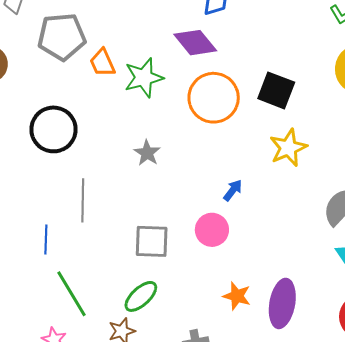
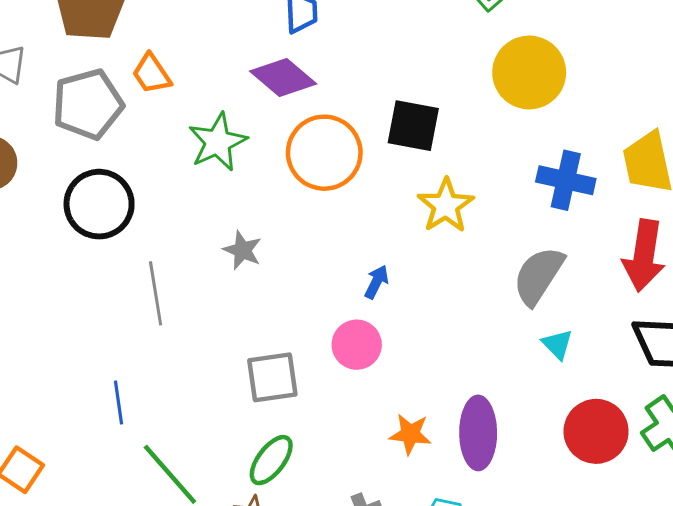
orange trapezoid: (102, 63) -> (152, 74), moved
black circle: (54, 129) -> (99, 204), moved
gray line: (83, 200) -> (156, 293), moved

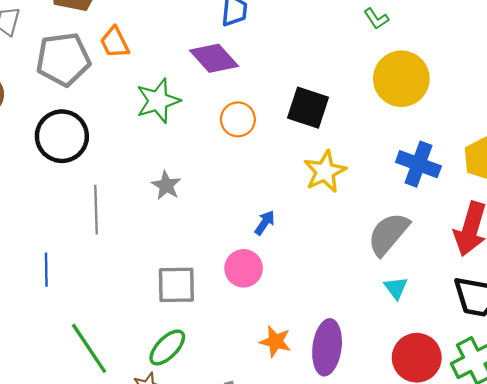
orange circle: (324, 153) -> (238, 119), size x0.6
blue line: (118, 402) -> (46, 270), moved

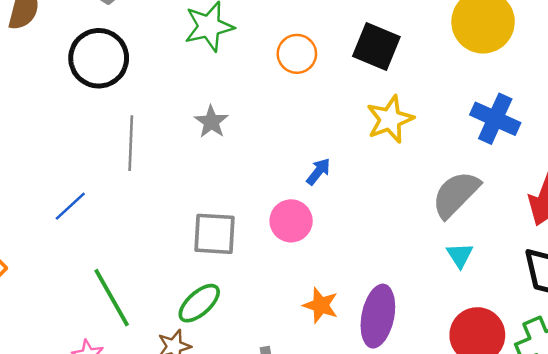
blue line: (46, 270) -> (70, 206), turned 44

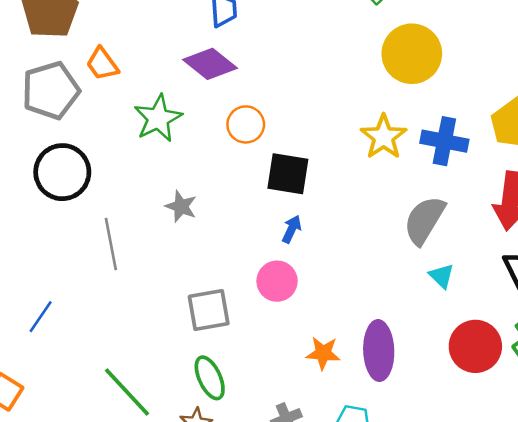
black square: (376, 46) -> (288, 174), moved
yellow star: (390, 119) -> (384, 137), moved
blue line: (70, 206) -> (41, 317), moved
green ellipse: (199, 303) -> (210, 378), turned -60

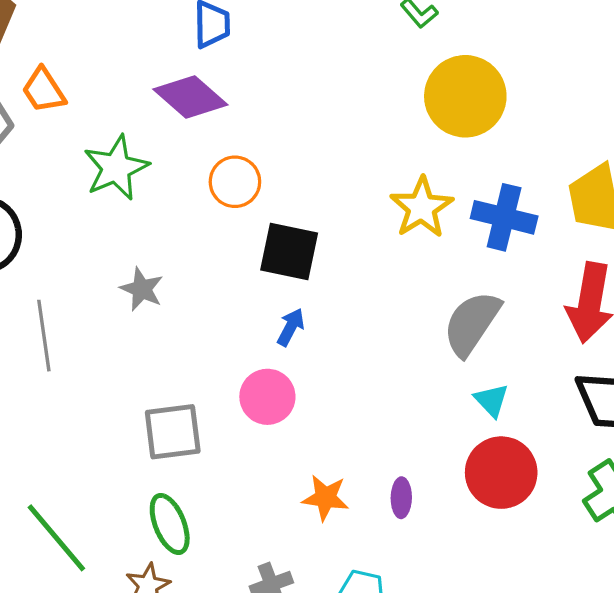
red circle: (475, 346) -> (501, 473), moved
purple ellipse: (379, 351) -> (401, 498), size x0.5

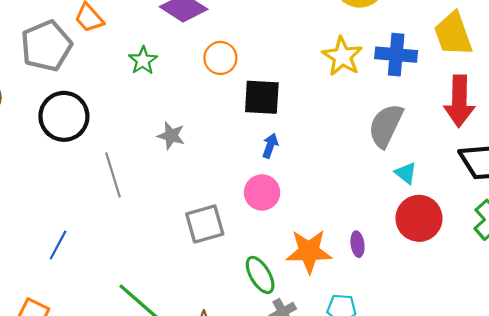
green star: (116, 168) -> (143, 61), size x0.7
orange star: (326, 498) -> (309, 251), size x1.5
green ellipse: (170, 524) -> (260, 275), moved

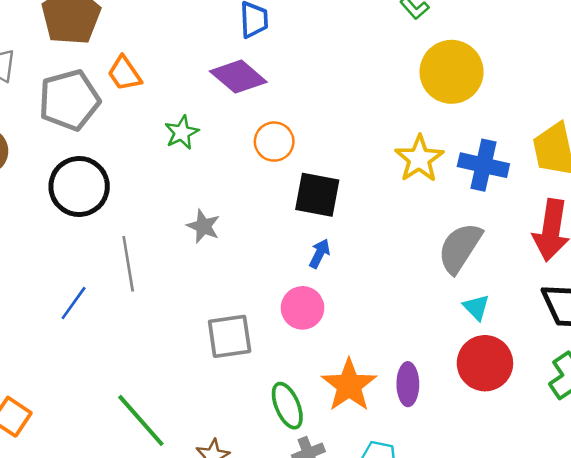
purple ellipse: (357, 244) -> (408, 384), size x1.4
blue line: (58, 245) -> (74, 303), moved
orange star: (309, 251) -> (349, 385), turned 30

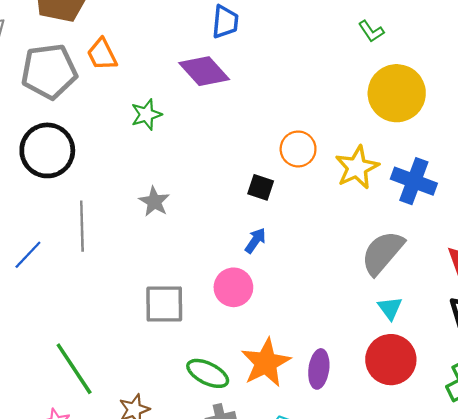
orange circle: (274, 142) -> (298, 149), moved
black square: (317, 195) -> (261, 187), size x0.6
green ellipse: (287, 406) -> (208, 373), turned -48

